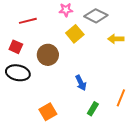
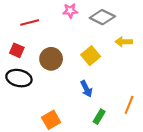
yellow square: (75, 34) -> (91, 56), moved

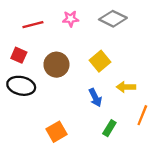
pink star: (70, 11) -> (71, 19), moved
yellow arrow: (124, 42) -> (126, 87), moved

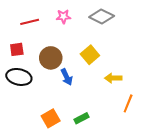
red square: (19, 55) -> (17, 49), turned -32
blue arrow: (95, 98) -> (67, 77), moved
green rectangle: (109, 128) -> (81, 118), moved, turned 32

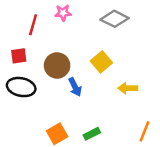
pink star: (63, 17) -> (63, 13), moved
red line: (30, 22) -> (33, 25), turned -60
orange line: (128, 103) -> (145, 131), moved

